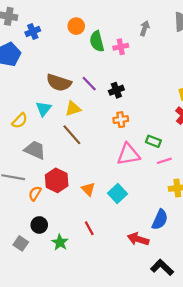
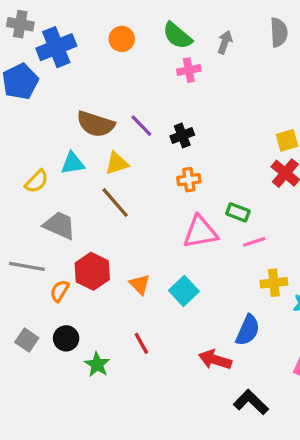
blue cross: (33, 32) -> (56, 47), size x1.6
green semicircle: (97, 41) -> (177, 36), moved, turned -36
cyan triangle: (44, 109) -> (73, 163), turned 42
gray square: (21, 243) -> (27, 340), moved

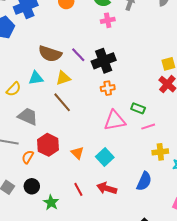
black cross: (182, 135) -> (104, 61), size x1.6
red arrow: (215, 360) -> (107, 188), moved

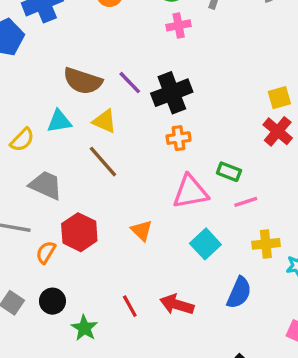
yellow triangle: (63, 78) -> (105, 121), turned 42
orange triangle: (77, 153) -> (142, 231), moved
cyan square: (105, 157) -> (205, 244), moved

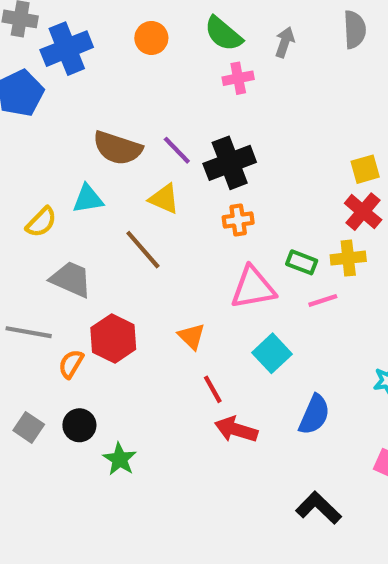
yellow triangle: (105, 121) -> (164, 199), moved
yellow cross: (266, 244) -> (348, 258), moved
red line: (130, 306) -> (213, 389), moved

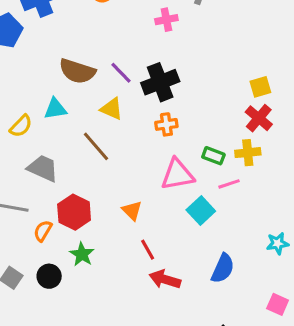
cyan square: (272, 353) -> (201, 210), moved
green star: (120, 459) -> (82, 254), moved

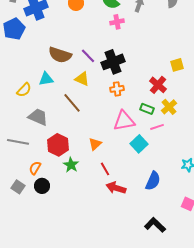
red cross: (259, 118) -> (158, 85), moved
yellow cross: (248, 153) -> (169, 107), turned -35
orange triangle: (132, 210) -> (95, 144), turned 32
orange semicircle: (43, 231) -> (35, 168), moved
green star: (82, 254) -> (71, 165), moved

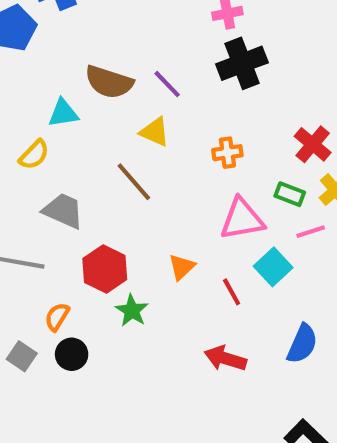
black cross: (113, 62) -> (242, 63), moved
cyan triangle: (46, 79) -> (63, 113), moved
red line: (105, 169) -> (232, 292), moved

